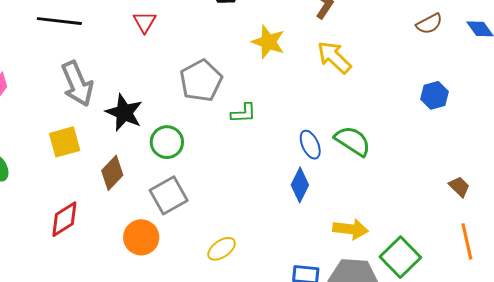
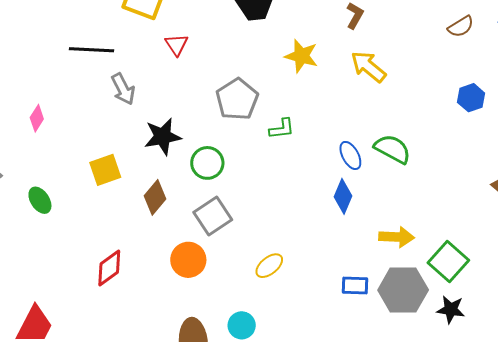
gray arrow: (77, 84) -> (123, 89), moved, size x0.7
black star: (124, 113) -> (163, 137), turned -30
red diamond: (64, 219) -> (109, 268), moved

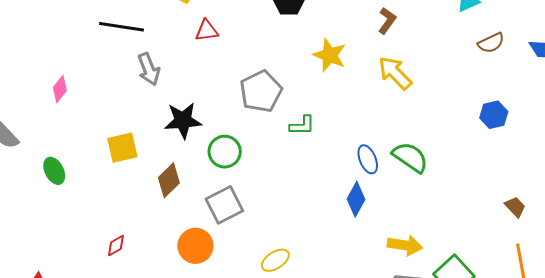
red triangle: (177, 45) -> (207, 31), turned 50
red diamond: (109, 268) -> (116, 246), size x0.6

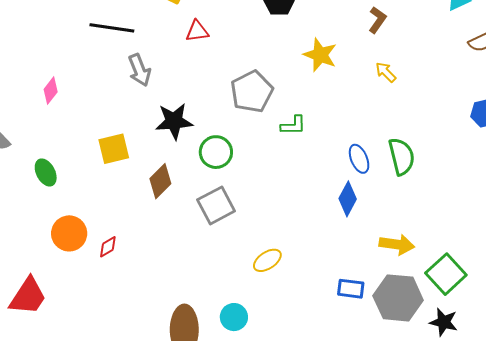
yellow arrow: (395, 73) -> (386, 72), size x0.6
green semicircle: (410, 157) -> (402, 156), turned 42
orange circle: (195, 246) -> (69, 233), moved

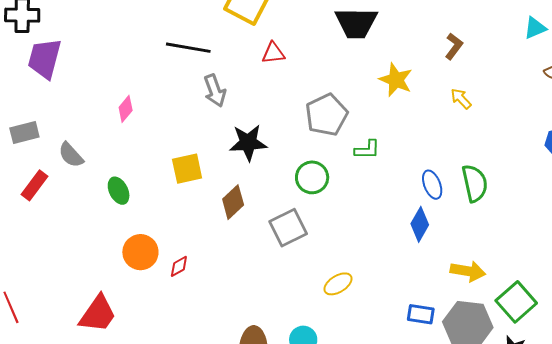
green circle: (216, 152) -> (312, 177), moved

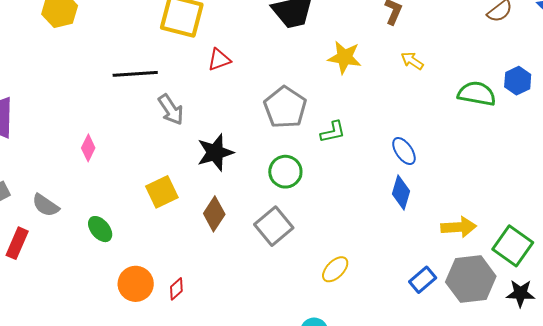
green semicircle: (475, 183) -> (477, 94), moved, turned -54
blue rectangle: (421, 314) -> (423, 280), turned -36

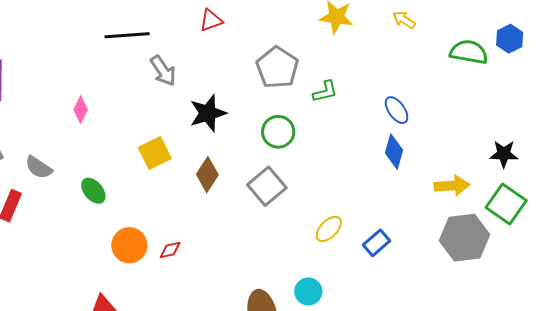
blue rectangle: (423, 280) -> (377, 243), moved
red diamond: (176, 289) -> (170, 250), turned 30
black star: (520, 293) -> (504, 154), moved

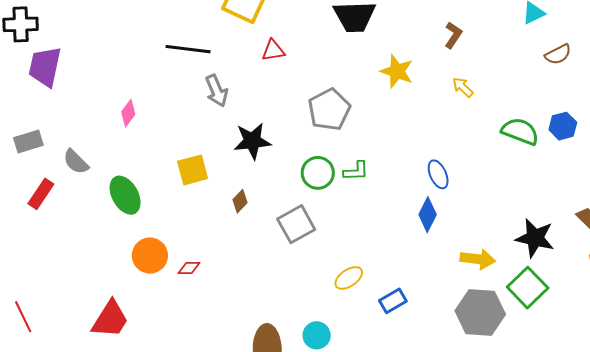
green L-shape: (325, 92) -> (356, 171), moved
black star: (504, 154) -> (535, 238), size x1.4
brown diamond: (207, 175) -> (240, 201), size x0.7
green ellipse: (93, 191) -> (125, 195), size x1.4

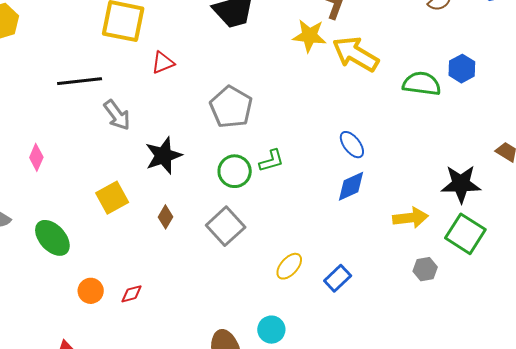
yellow star: (397, 71) -> (309, 36), moved
yellow arrow: (463, 87) -> (356, 54), size x2.0
blue diamond: (428, 215) -> (351, 186), turned 52
orange circle: (150, 256) -> (91, 291), size x0.7
gray hexagon: (480, 313) -> (425, 269), size x0.5

